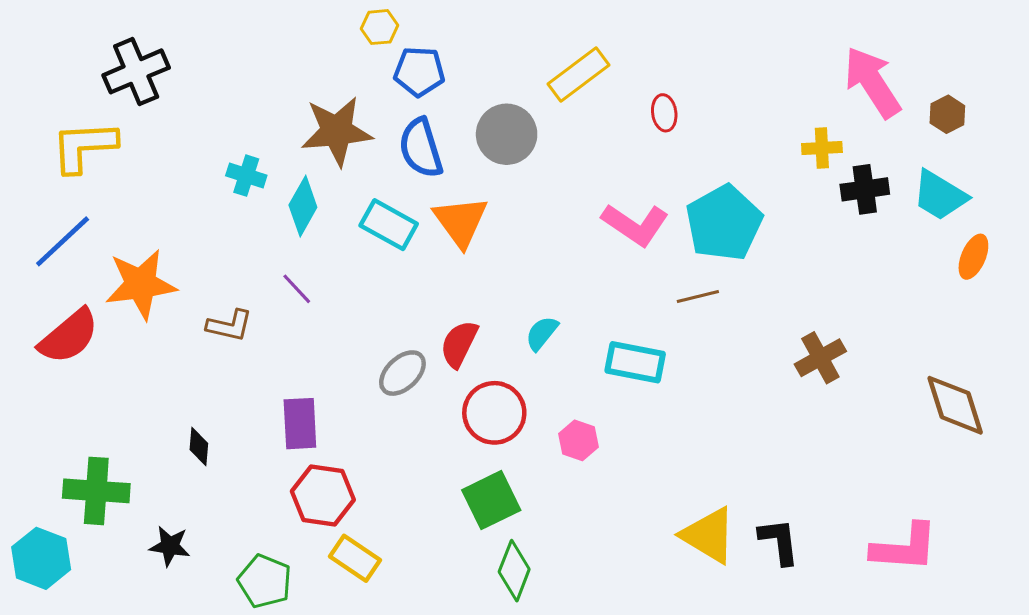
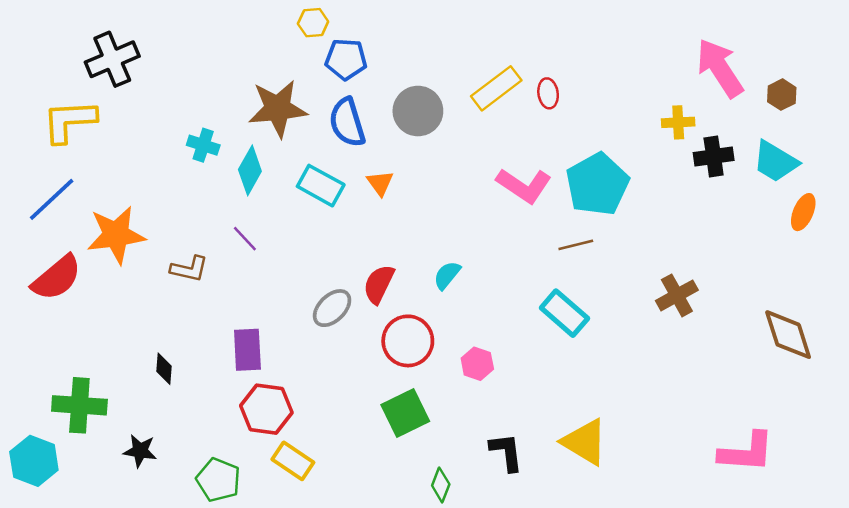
yellow rectangle: (579, 75) -> (496, 88), moved
orange triangle: (461, 221) -> (380, 183), size x0.6
cyan rectangle: (635, 362) -> (564, 313), moved, turned 30
black L-shape: (779, 541) -> (506, 452), moved
green diamond: (514, 571) -> (441, 485), moved, size x0.7

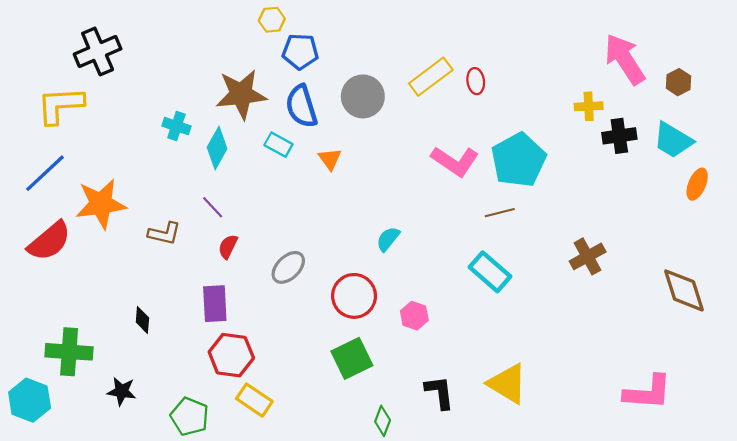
cyan rectangle: (321, 186) -> (278, 145), moved, size x0.7
red semicircle: (379, 284) -> (228, 247), moved, size x0.7

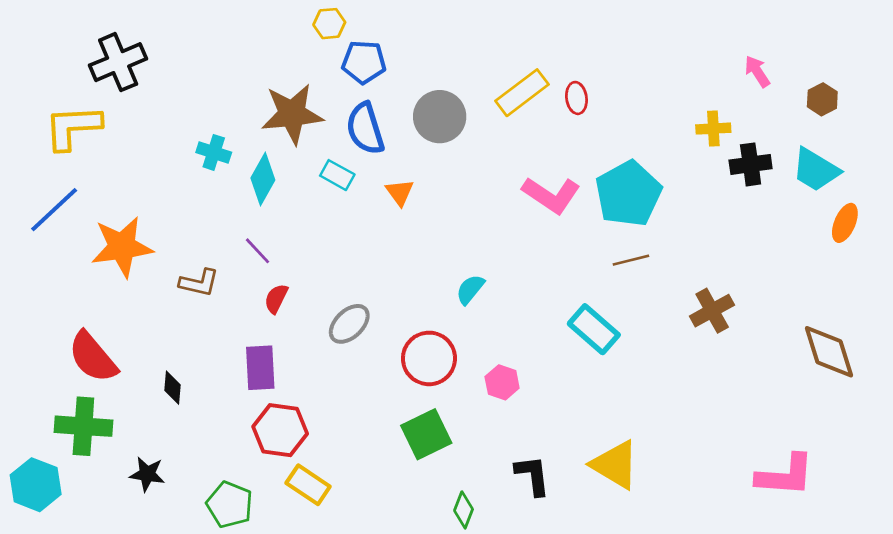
pink arrow: (625, 59) -> (757, 71), size x0.5
brown line: (500, 213) -> (631, 260), moved
red semicircle: (49, 241) -> (93, 357), moved, turned 90

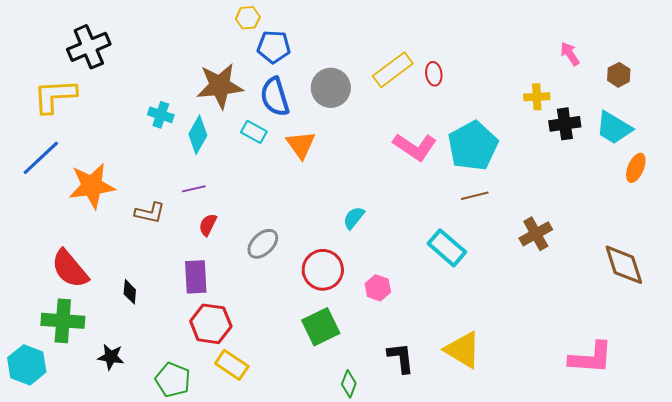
orange triangle: (400, 192) -> (301, 145), size x1.4
purple line: (258, 251) -> (194, 189), turned -60

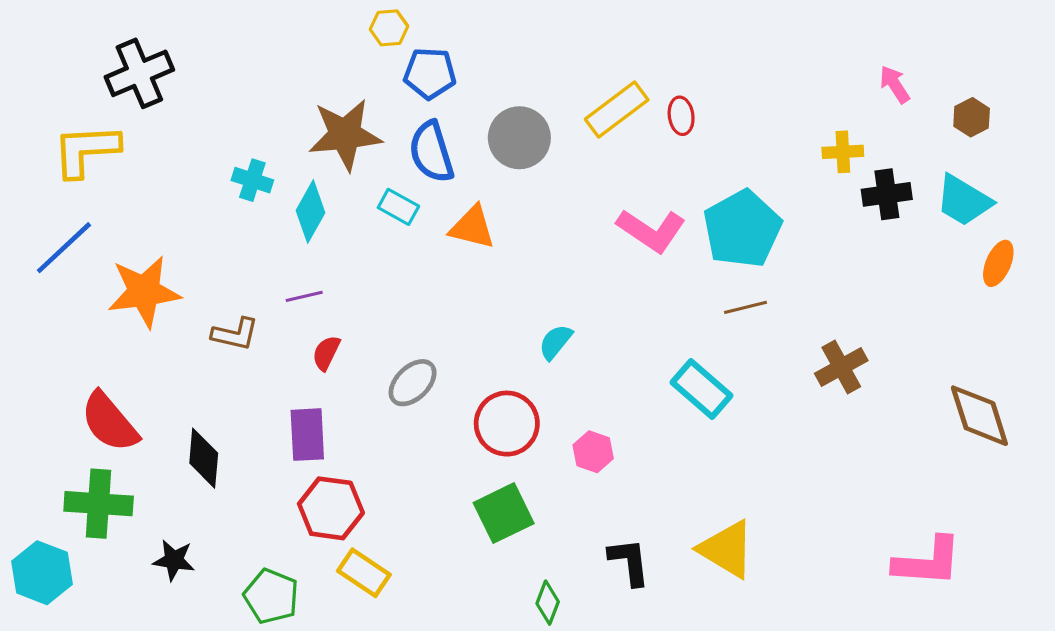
orange triangle: (301, 145) -> (472, 227), turned -40
black diamond: (130, 292) -> (204, 458), size x1.5

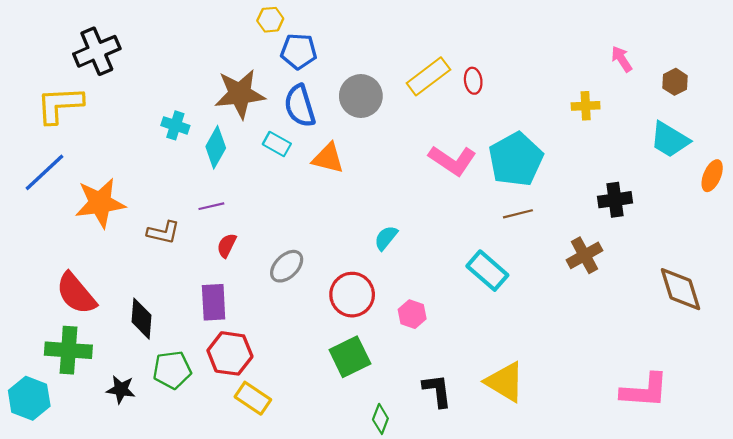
black cross: (887, 194) -> (615, 200), moved
orange ellipse: (998, 263) -> (712, 176), moved
green pentagon: (271, 596) -> (172, 370), moved, turned -30

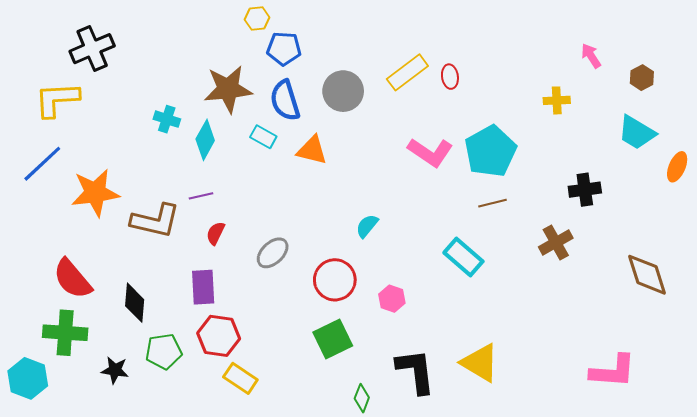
brown L-shape: (163, 232) -> (155, 221), size x1.6
black L-shape: (437, 391) -> (416, 371), size x1.4

